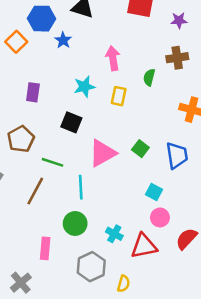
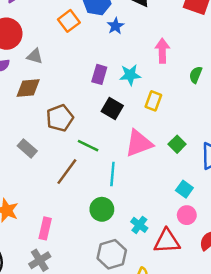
purple rectangle: (33, 92) -> (99, 74), moved
yellow rectangle: (119, 96) -> (153, 101), moved
pink rectangle: (45, 248) -> (45, 228), moved

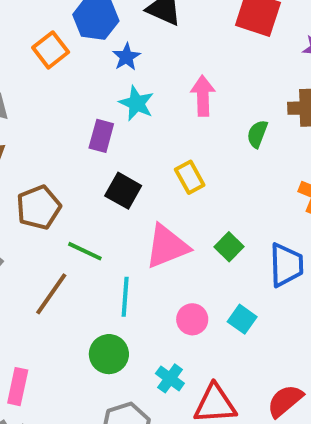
cyan star: (130, 75) -> (137, 103), moved, turned 30
yellow rectangle: (153, 101) -> (190, 177), turned -48
pink circle: (187, 215) -> (192, 319), moved

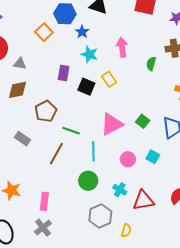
purple rectangle: (101, 136) -> (64, 73), moved
yellow rectangle: (190, 177) -> (109, 79), moved
black square: (123, 191) -> (86, 87), moved

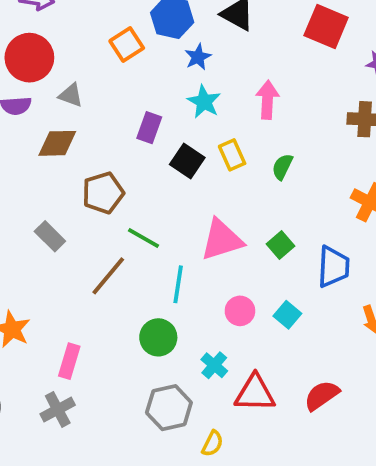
green semicircle: (151, 64) -> (282, 167), moved

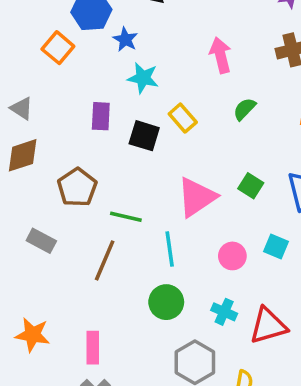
gray triangle: (71, 95) -> (22, 108), turned 30
pink arrow: (267, 100) -> (221, 55), moved
green semicircle: (282, 167) -> (244, 109), moved, turned 35

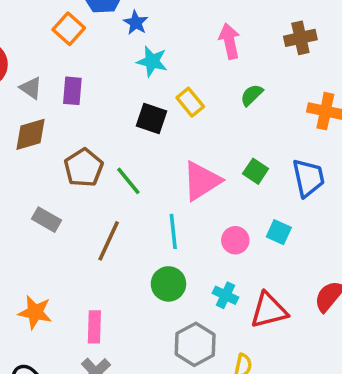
purple rectangle: (101, 116) -> (72, 91), moved
green line: (126, 217) -> (128, 181), moved, turned 36

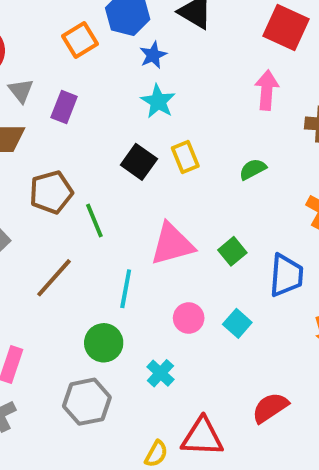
pink arrow: (229, 41) -> (267, 90), moved
red triangle: (269, 310) -> (202, 437), moved
gray hexagon: (195, 344) -> (87, 402), moved

